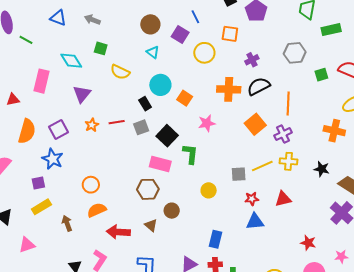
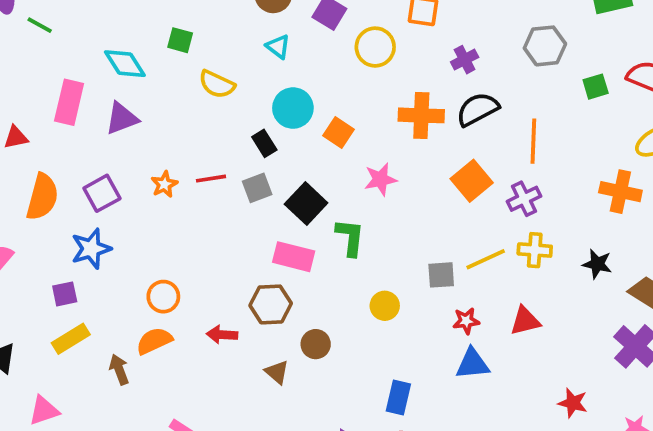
purple triangle: (82, 94) -> (122, 118), moved, turned 30
blue star: (53, 159) -> (91, 249), turned 30
orange semicircle: (97, 210) -> (154, 341), moved
red arrow: (118, 232) -> (222, 335), moved, size x0.7

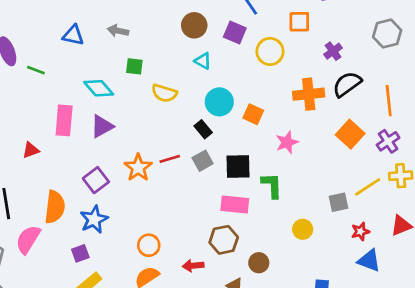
orange star: (164, 184) -> (138, 168), size x1.5
orange semicircle: (42, 197) -> (55, 207), moved
black square: (306, 203) -> (238, 167), turned -36
blue triangle: (472, 364) -> (369, 261), turned 35

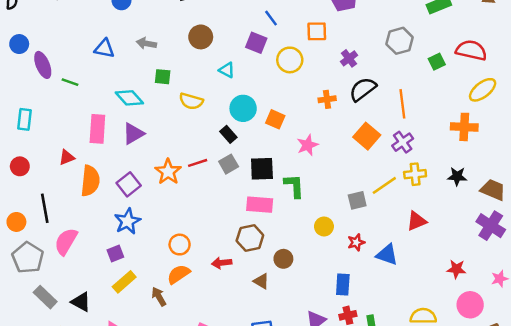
brown circle: (194, 25) -> (201, 37), moved
orange cross: (309, 94) -> (327, 99), size x0.6
orange semicircle: (55, 207) -> (90, 181), moved
red star: (360, 231) -> (356, 242), moved

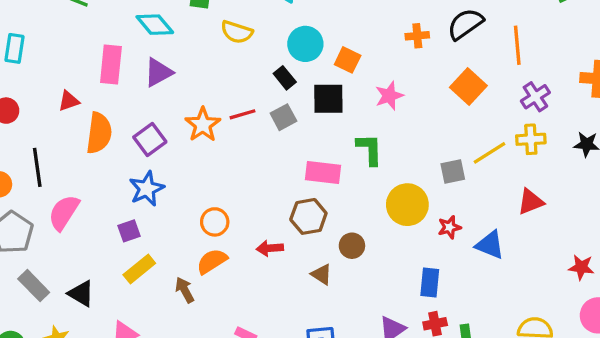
purple cross: (403, 142) -> (535, 97), moved
black square: (262, 169) -> (328, 99), moved
yellow circle: (324, 226) -> (407, 205), size x1.6

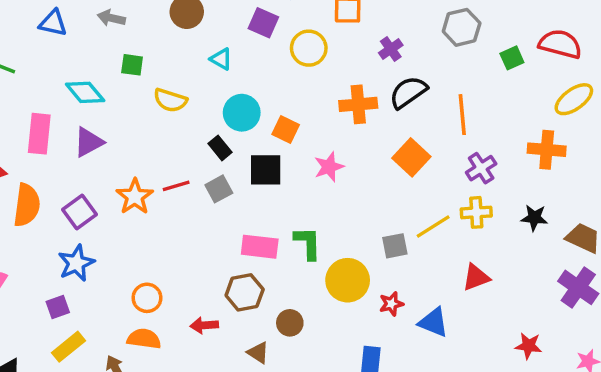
orange cross: (417, 36) -> (358, 104), size x1.5
green L-shape: (370, 149) -> (308, 243), moved
orange semicircle: (212, 261) -> (144, 339), turned 40

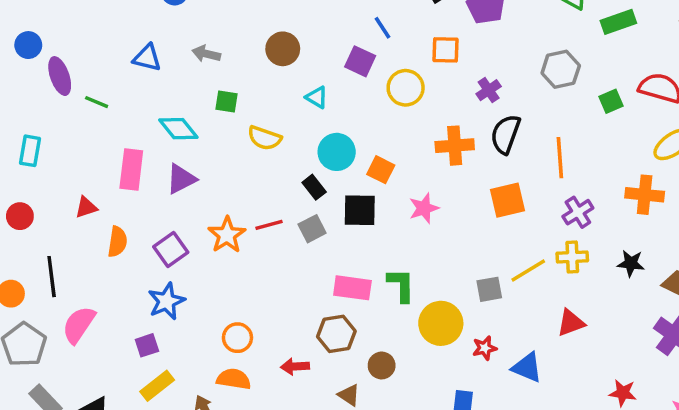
black semicircle: (408, 92) -> (506, 134), turned -36
orange square: (411, 157) -> (507, 200), turned 33
orange semicircle: (27, 205) -> (117, 242), size x0.7

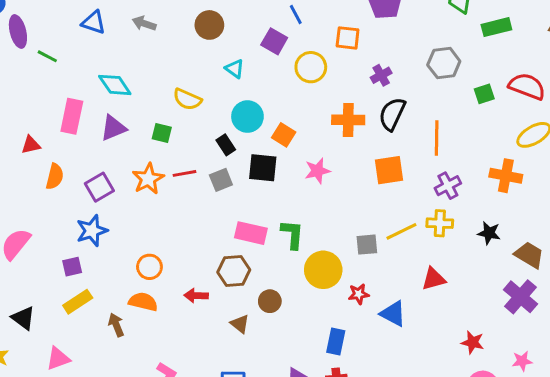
green square: (226, 102) -> (162, 133), moved

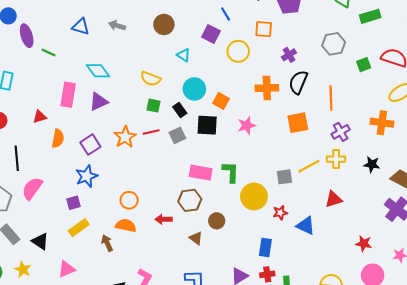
green square: (162, 133) -> (153, 106), moved

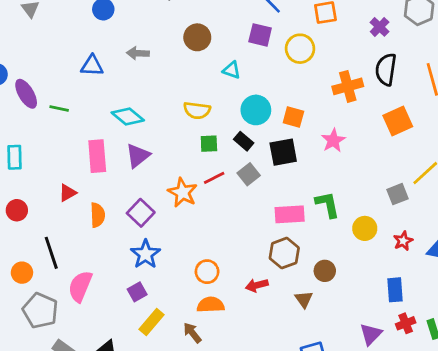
purple cross: (289, 55) -> (380, 27), moved
yellow circle: (254, 196) -> (365, 228), size x0.7
brown triangle: (196, 238) -> (304, 299), turned 32

